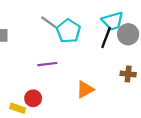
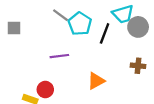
black line: (106, 38) -> (105, 33), moved

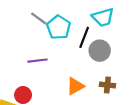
gray circle: (138, 27) -> (100, 51), moved
brown cross: (138, 66) -> (107, 85), moved

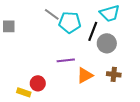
cyan pentagon: (59, 27) -> (70, 22), turned -30
purple line: (37, 61) -> (66, 60), moved

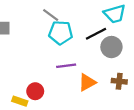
cyan pentagon: (70, 22) -> (61, 33), moved
black line: (93, 31) -> (96, 34), turned 42

